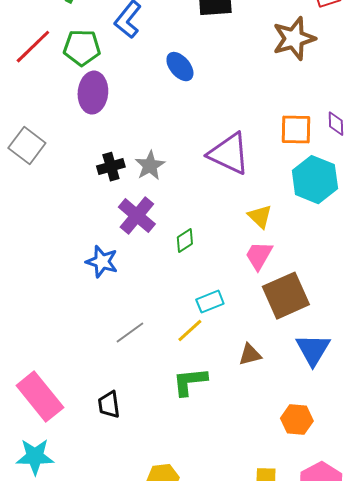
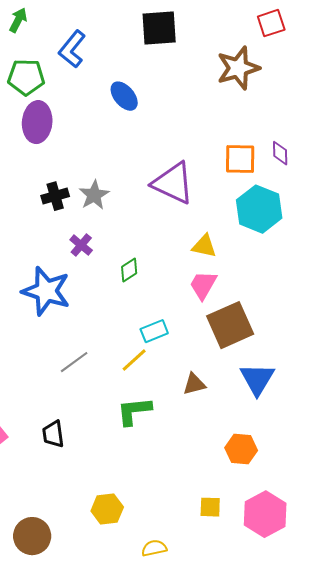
purple cross: (137, 216) -> (81, 245), size x0.6
yellow triangle: (260, 217) -> (204, 246), turned -32
blue star: (102, 262) -> (46, 291), size x1.5

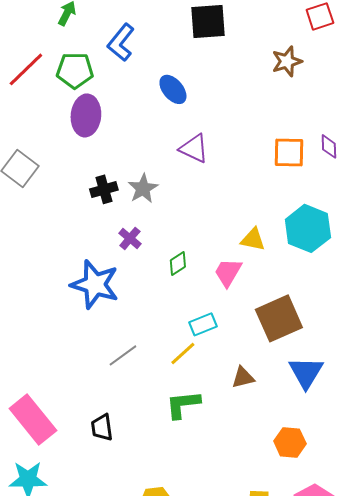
brown star: (238, 68) -> (287, 61), size x0.7
purple triangle: (173, 183) -> (194, 148), moved, size x0.7
cyan hexagon: (259, 209) -> (308, 228), moved
pink trapezoid: (203, 285) -> (228, 272), moved

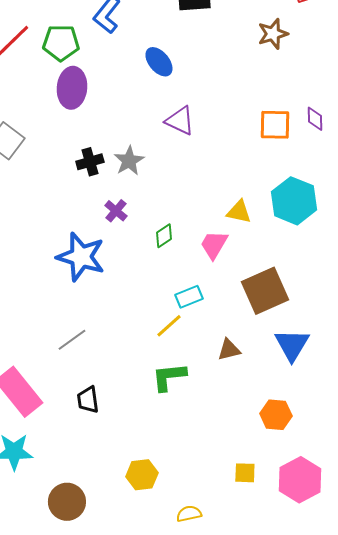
gray line: (123, 355) -> (72, 340), moved

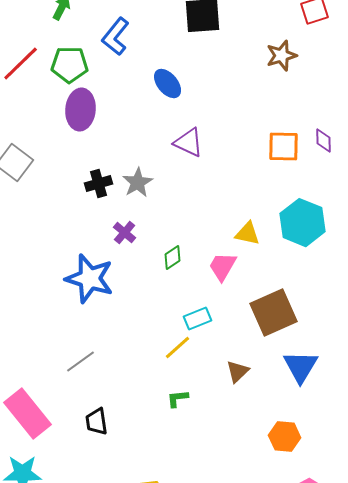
brown triangle: (229, 350) -> (238, 372), turned -30
green L-shape: (169, 377) -> (178, 399), size x0.6

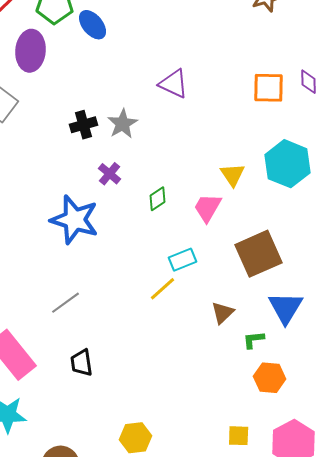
blue ellipse: (168, 84) -> (93, 25), moved
purple ellipse: (81, 110) -> (31, 51), moved
yellow triangle: (248, 234) -> (233, 175), turned 44
green L-shape: (178, 399) -> (254, 340), moved

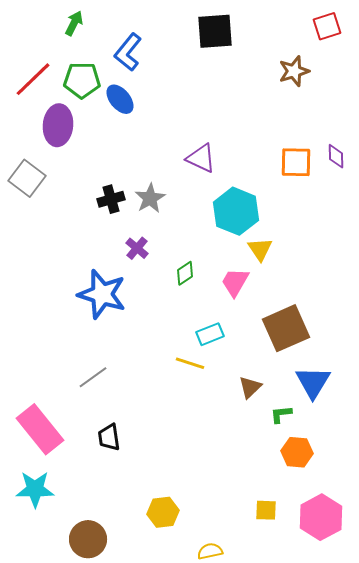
cyan hexagon: (288, 164) -> (236, 211), moved
yellow line: (163, 289) -> (190, 363), turned 60

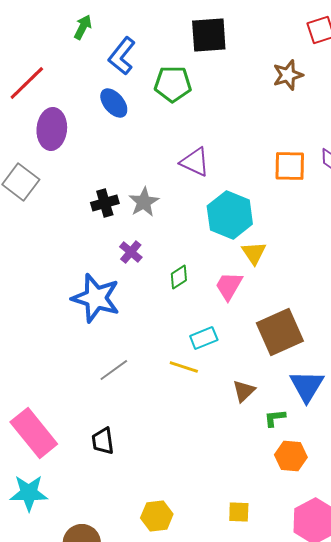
green arrow: (74, 23) -> (83, 27), moved
green pentagon: (82, 80) -> (173, 84), moved
gray line: (93, 377) -> (114, 370), moved
yellow square: (266, 510) -> (239, 512), moved

